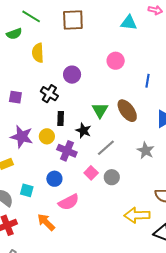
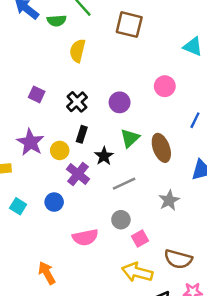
purple circle: (72, 75) -> (120, 102), moved
pink square: (91, 173) -> (140, 239), moved
pink semicircle: (69, 202) -> (85, 237), moved
orange arrow: (46, 222) -> (47, 273), moved

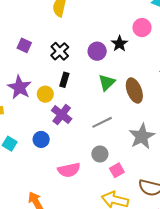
pink circle: (165, 86) -> (142, 28), moved
black star: (104, 156) -> (119, 44), moved
gray star: (169, 200) -> (142, 136), size x1.4

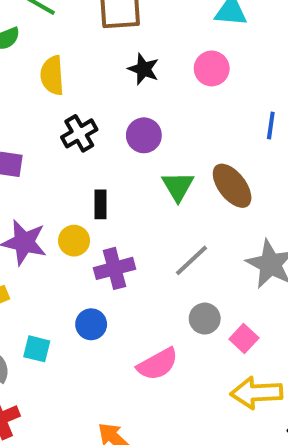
black star: (119, 44) -> (144, 69), moved
black cross: (60, 51) -> (79, 133), moved, turned 30
purple cross: (62, 115) -> (115, 268), turned -36

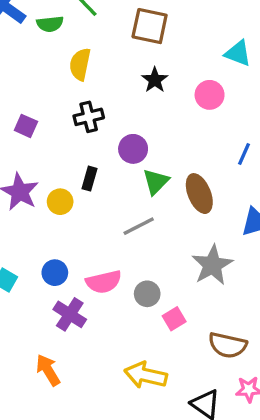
purple circle: (144, 135) -> (133, 149), moved
gray line: (192, 260) -> (139, 226), moved
purple cross: (115, 268) -> (70, 314), moved, turned 32
pink semicircle: (158, 364) -> (104, 282), moved
yellow arrow: (256, 393) -> (146, 375), moved

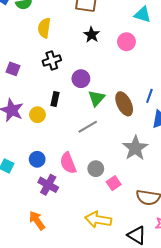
blue line: (244, 154) -> (149, 96), moved
pink semicircle: (104, 282) -> (68, 163), turned 85

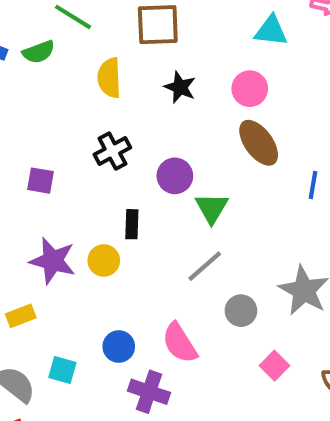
yellow semicircle: (44, 28) -> (109, 78), moved
brown ellipse: (124, 104) -> (259, 143), moved
gray circle: (96, 169) -> (241, 311), moved

